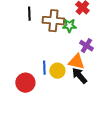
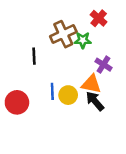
black line: (29, 14) -> (34, 56), moved
brown cross: (53, 21) -> (63, 34), turned -30
red circle: (25, 83) -> (17, 102), moved

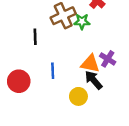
purple cross: (103, 65) -> (108, 59), moved
yellow circle: (68, 95) -> (78, 96), moved

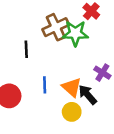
green star: (82, 22) -> (75, 33), size x1.5
orange triangle: (90, 64) -> (72, 87), moved, turned 30

